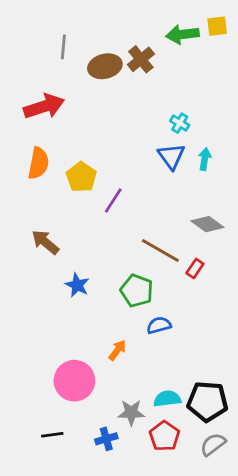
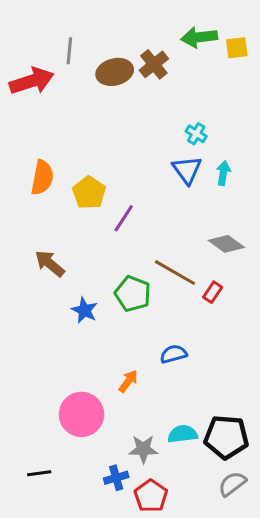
yellow square: (217, 26) -> (237, 48), moved
red arrow: (44, 106) -> (32, 81), moved
green pentagon: (137, 291) -> (133, 294), moved
black line: (52, 435) -> (39, 473), moved
red pentagon: (164, 436) -> (151, 496), moved

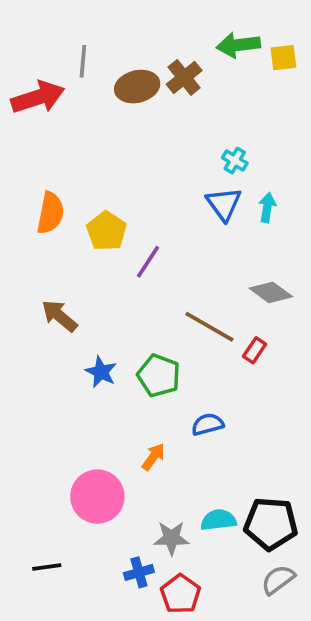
green pentagon: (133, 294) -> (159, 376), moved

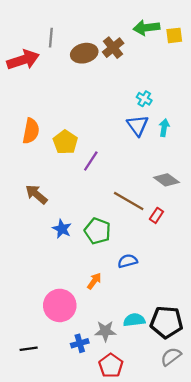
blue cross: (139, 572) -> (80, 343), moved

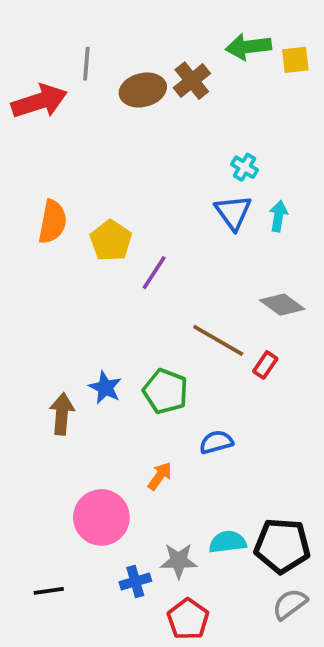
brown arrow: (36, 194) -> (62, 414), moved, turned 55

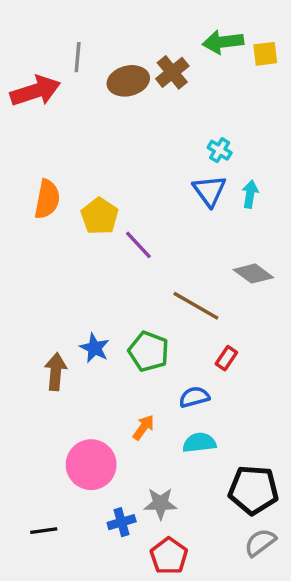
purple line: (154, 273) -> (138, 245), turned -76
red rectangle: (265, 365) -> (226, 358), moved
cyan semicircle: (228, 542) -> (199, 443), moved

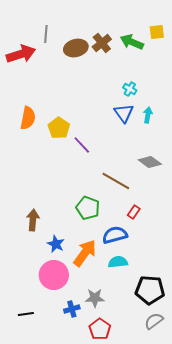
green arrow: (223, 42) -> (132, 42), moved, turned 30
blue star: (94, 348) -> (56, 244), moved
blue semicircle: (194, 397) -> (115, 235), size x1.4
orange arrow: (144, 427) -> (85, 253), size x1.8

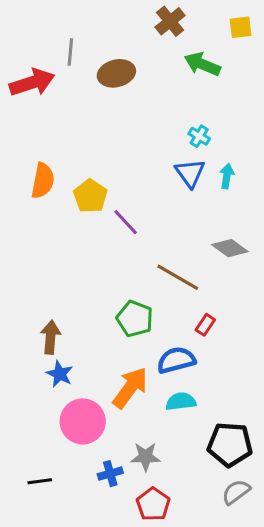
yellow square: (157, 32) -> (241, 27), moved
brown cross: (102, 43) -> (170, 21), moved
blue star: (56, 244) -> (60, 374), moved

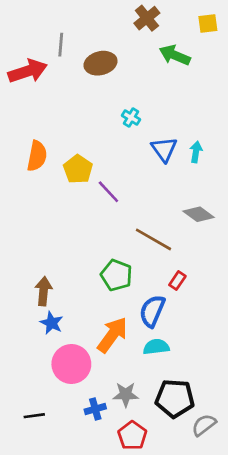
cyan cross: (199, 136) -> (131, 118), moved
blue semicircle: (176, 360) -> (152, 311), turned -52
black pentagon: (230, 444) -> (175, 398), moved

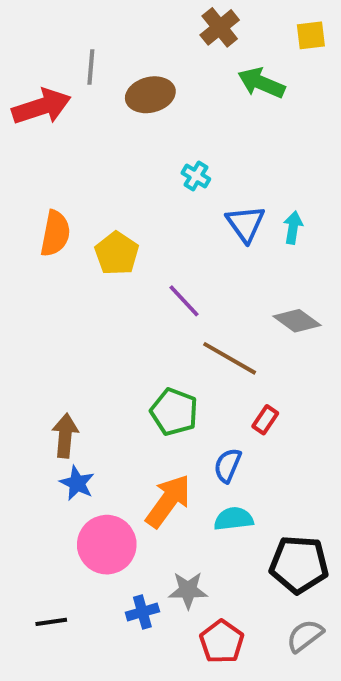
purple line: (108, 192) -> (184, 301), moved
blue semicircle: (152, 311) -> (228, 465), size x0.7
black pentagon: (175, 398) -> (299, 564), moved
red pentagon: (132, 436) -> (222, 642), moved

